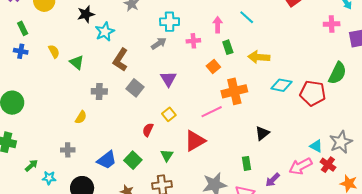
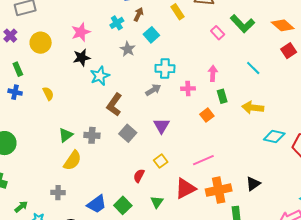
cyan line: (247, 17) -> (253, 68), moved
green triangle: (77, 62) -> (66, 135), moved, turned 42
orange cross: (234, 91) -> (219, 190), moved
yellow semicircle: (81, 117) -> (73, 160), size x1.5

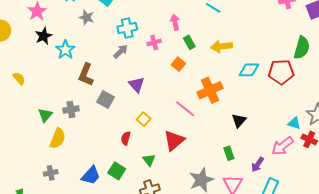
pink line: (203, 160) -> (185, 109), turned 75
orange cross: (219, 190) -> (210, 90), moved

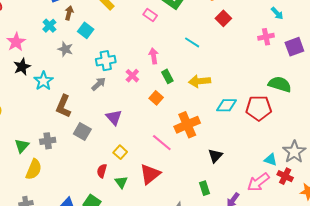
pink cross: (154, 42) -> (132, 76), turned -32
green semicircle: (302, 48) -> (280, 84), turned -90
green triangle: (149, 160) -> (121, 182), moved

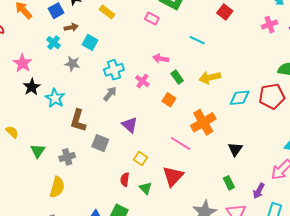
brown arrow: (69, 13) -> (71, 27), turned 72
pink arrow: (154, 56) -> (161, 59), turned -63
green triangle: (22, 146) -> (38, 151), moved

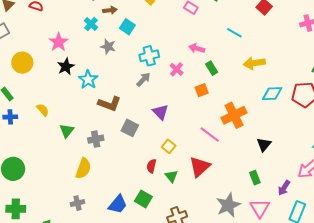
yellow arrow: (210, 78) -> (254, 63), moved
orange square: (169, 100) -> (202, 90), turned 32
brown L-shape: (78, 121) -> (109, 104), turned -90

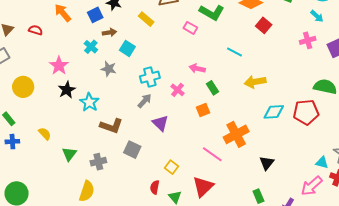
purple triangle: (160, 112) -> (160, 123), moved

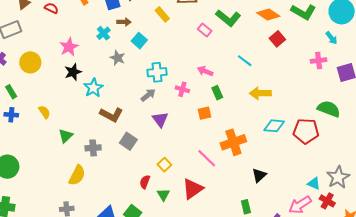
pink cross: (178, 90) -> (182, 89), turned -32

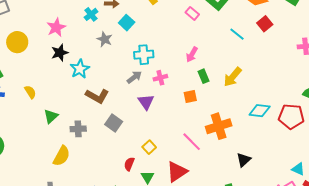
cyan line: (245, 61) -> (237, 34), moved
pink arrow: (205, 71) -> (192, 54), turned -84
pink cross: (182, 89) -> (160, 78), moved, turned -32
yellow arrow: (260, 93) -> (233, 77), moved, turned -50

